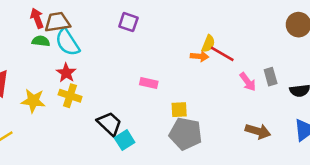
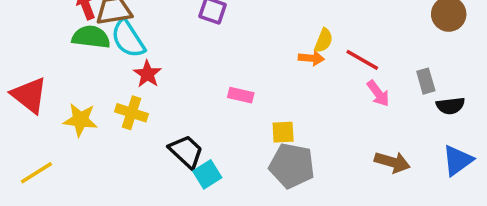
green semicircle: (41, 41) -> (91, 37), size x1.5
red line: (222, 54) -> (362, 60), moved
red star: (66, 73) -> (147, 74), moved
gray rectangle: (271, 77) -> (426, 81), moved

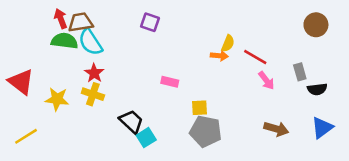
red star: (147, 74) -> (94, 73), moved

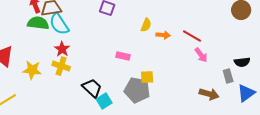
yellow semicircle: (228, 43) -> (146, 25), moved
gray rectangle: (300, 72) -> (228, 76), moved
gray pentagon: (206, 131) -> (137, 90), moved

